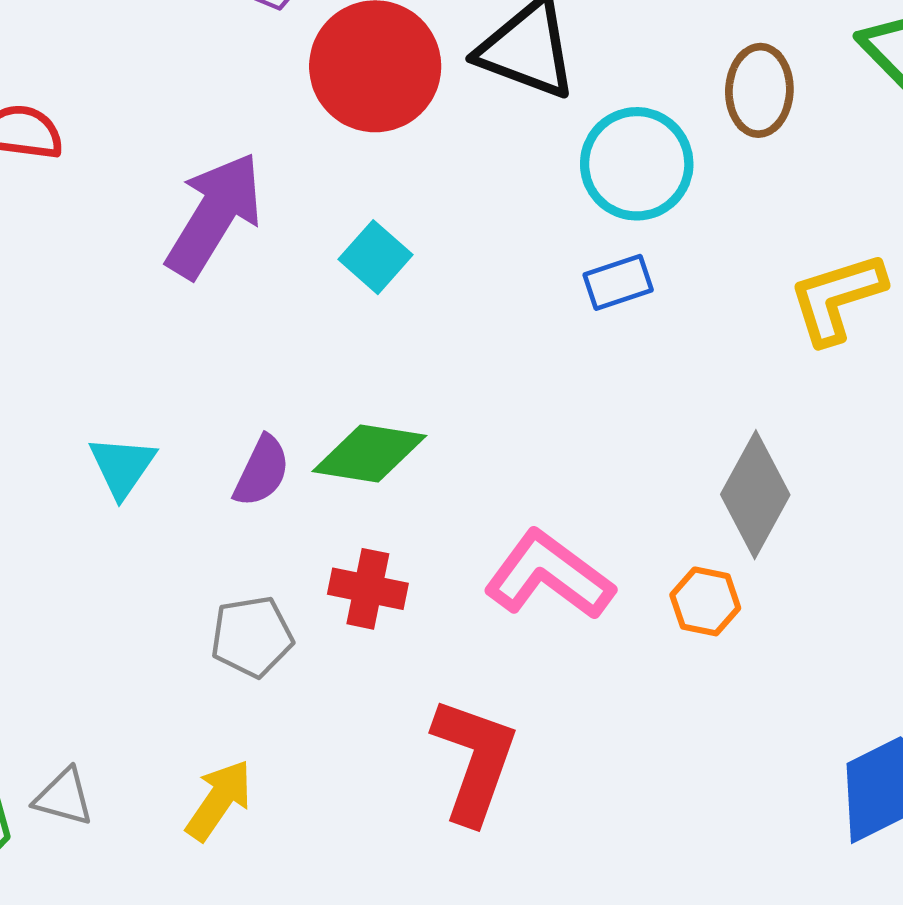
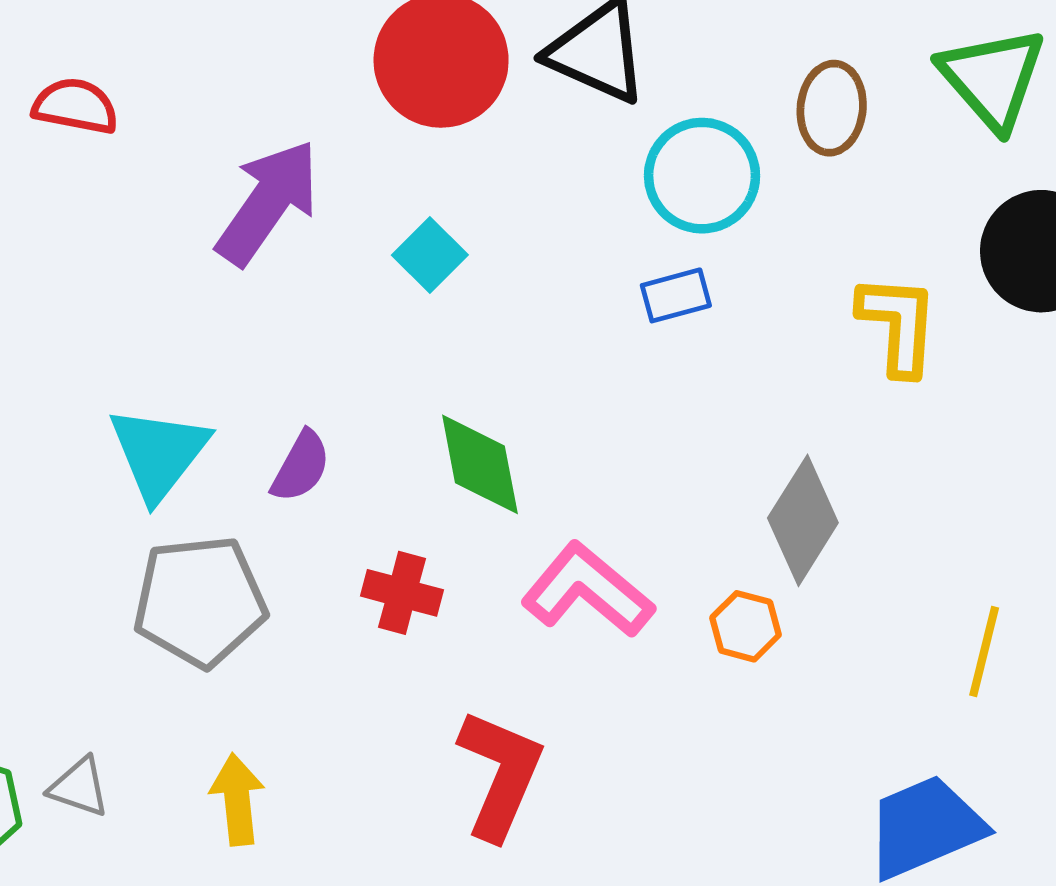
yellow L-shape: (837, 298) -> (898, 325), turned 108
green diamond: (369, 454) -> (480, 464), moved, turned 67
cyan triangle: (122, 466) -> (159, 453), size x1.5
gray pentagon: (252, 637) -> (200, 601), moved, size x1.6
yellow arrow: (219, 800) -> (237, 799), turned -44

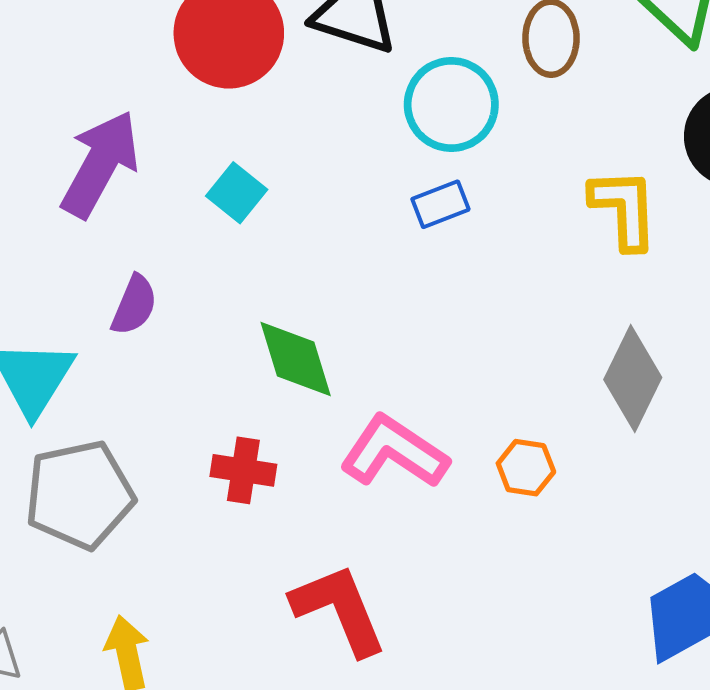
purple semicircle: (301, 467) -> (134, 305), moved
gray diamond: (803, 520) -> (633, 379), moved
red L-shape: (500, 774) -> (339, 609), turned -39

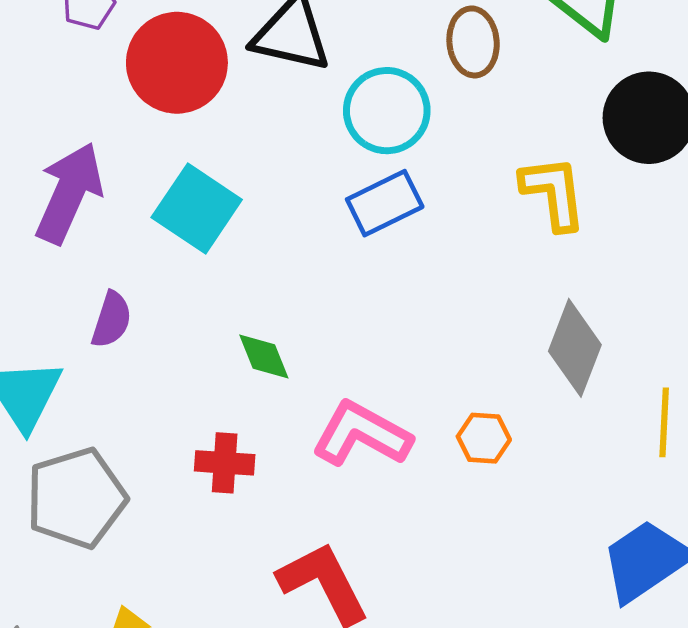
cyan square: (237, 193) -> (197, 209), size x1.6
blue rectangle: (440, 204) -> (385, 203), size x1.4
green diamond: (296, 359) -> (264, 356), size x0.7

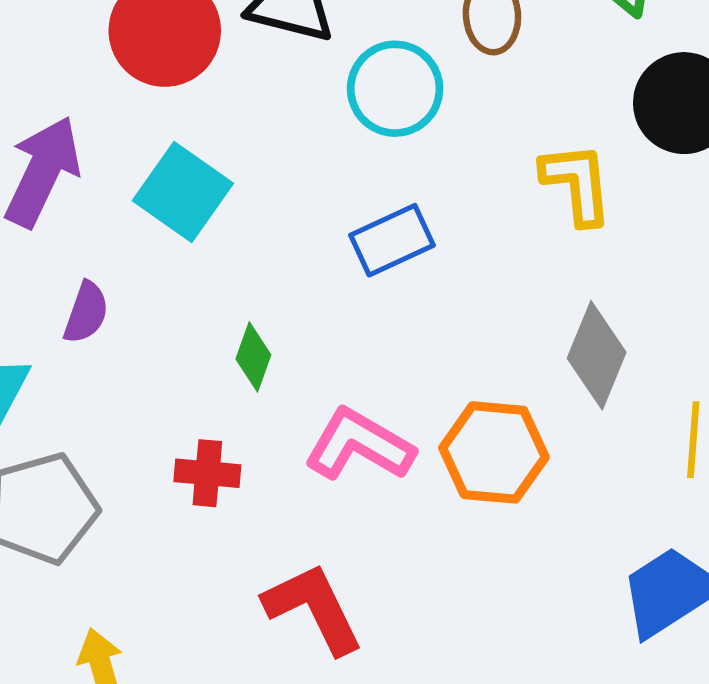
blue rectangle: (385, 203) -> (392, 240), moved
green diamond: (264, 356) -> (253, 357), turned 40
orange hexagon: (484, 438) -> (494, 452), size x1.8

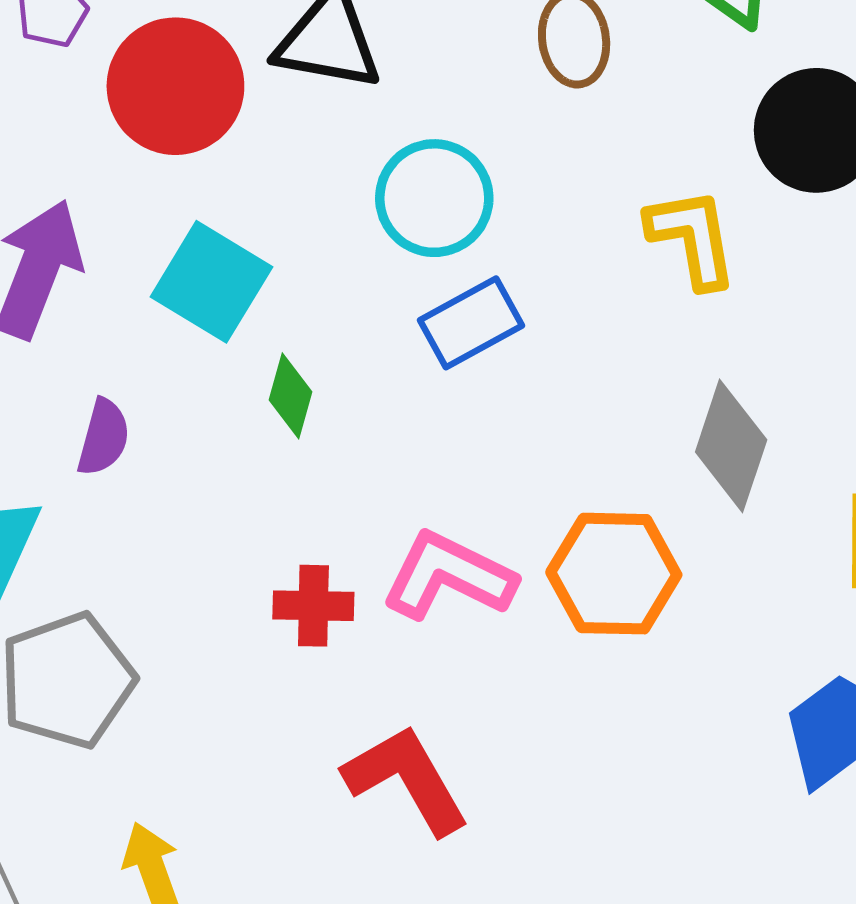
cyan circle: (395, 89) -> (434, 198), moved
green diamond: (253, 357) -> (290, 396), moved
red cross: (207, 473) -> (313, 606), moved

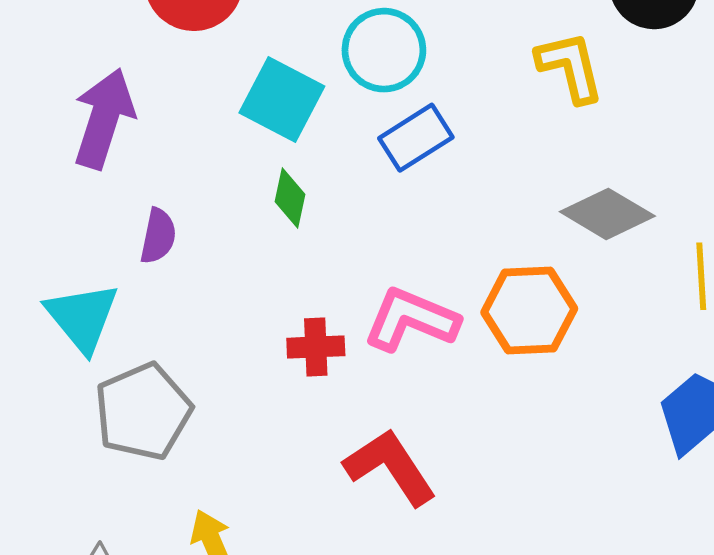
cyan square: (211, 282) -> (282, 99), moved
gray diamond: (731, 446) -> (607, 214), turned -74

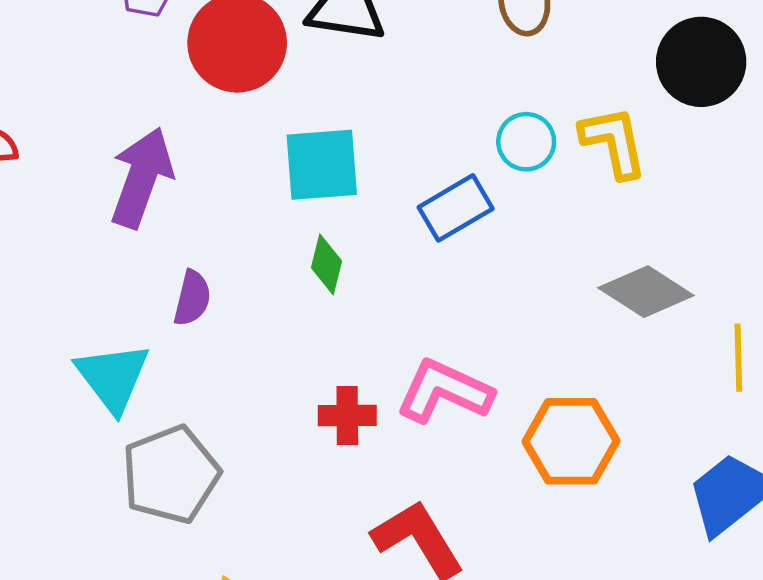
cyan circle: (384, 50) -> (526, 142), moved, size x0.7
cyan square: (282, 99) -> (322, 165), turned -34
orange hexagon: (529, 310) -> (571, 441), moved

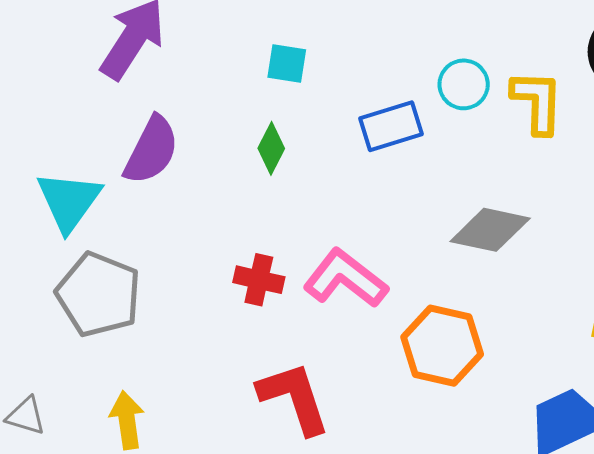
cyan square: (322, 165) -> (287, 63), size x0.6
gray diamond: (646, 292) -> (490, 230), moved, turned -34
purple semicircle: (192, 298) -> (151, 150), size x1.5
gray pentagon: (171, 475) -> (99, 295), turned 30

